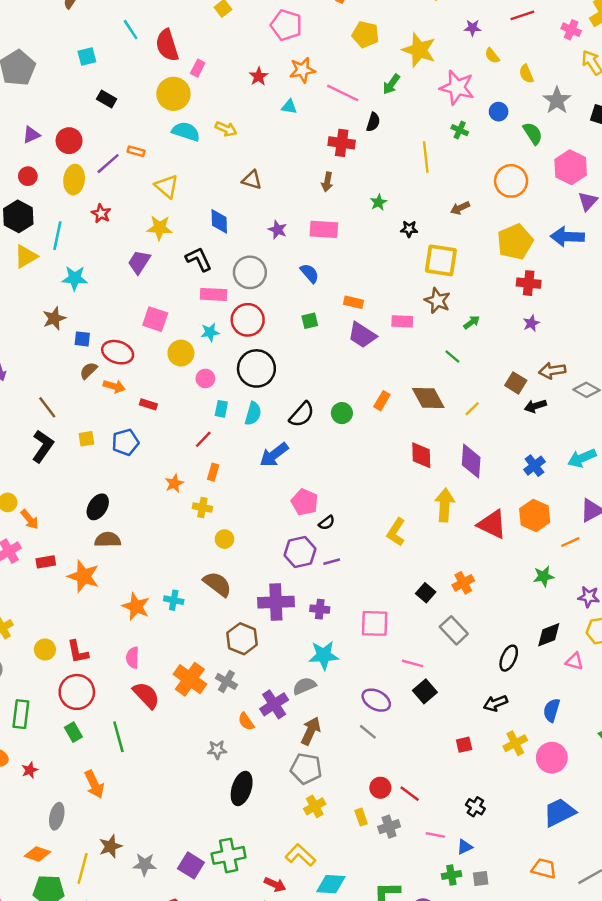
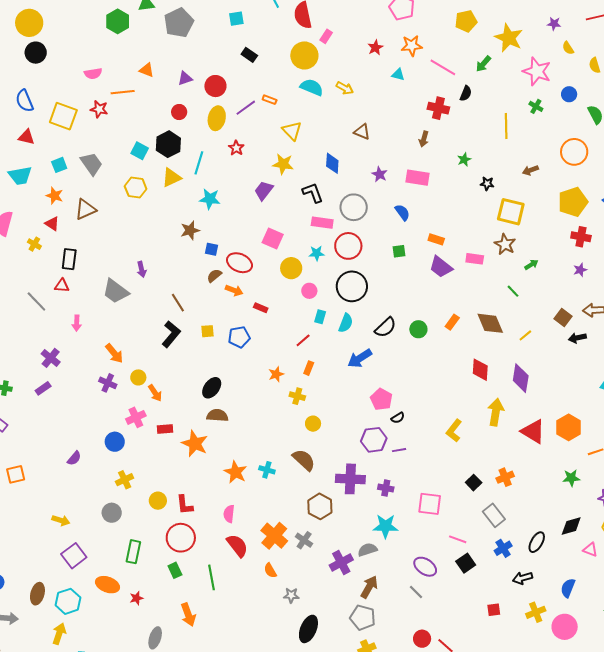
yellow pentagon: (365, 34) -> (466, 21), turned -30
blue cross: (534, 466) -> (503, 548), moved
orange semicircle: (246, 721) -> (270, 570), moved

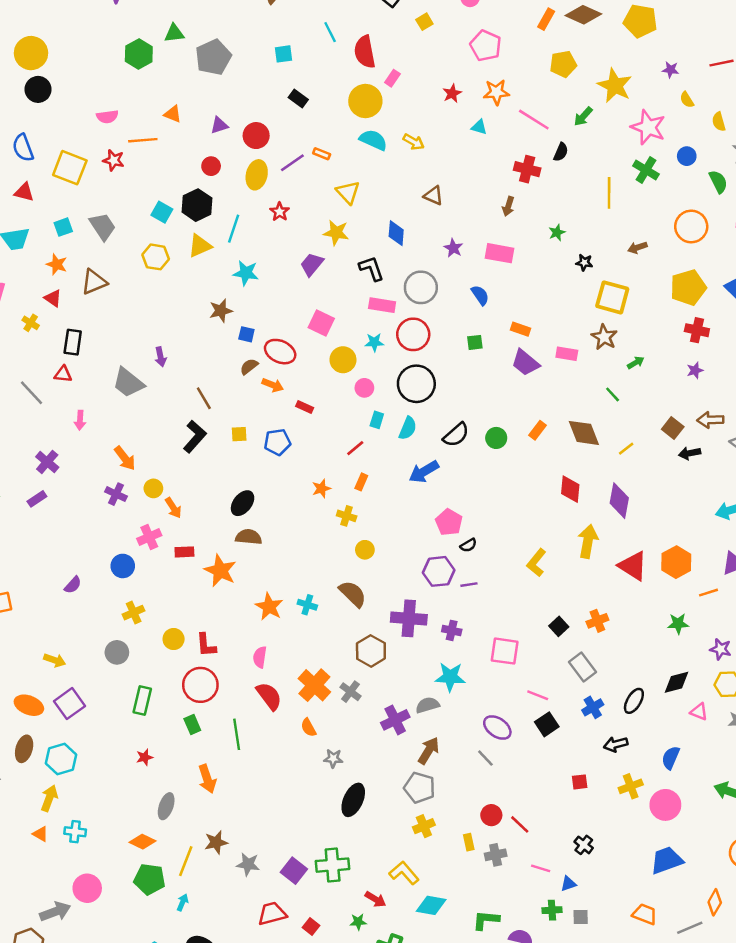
green cross: (536, 106) -> (646, 170), size x1.5
orange ellipse: (107, 585) -> (29, 705), moved

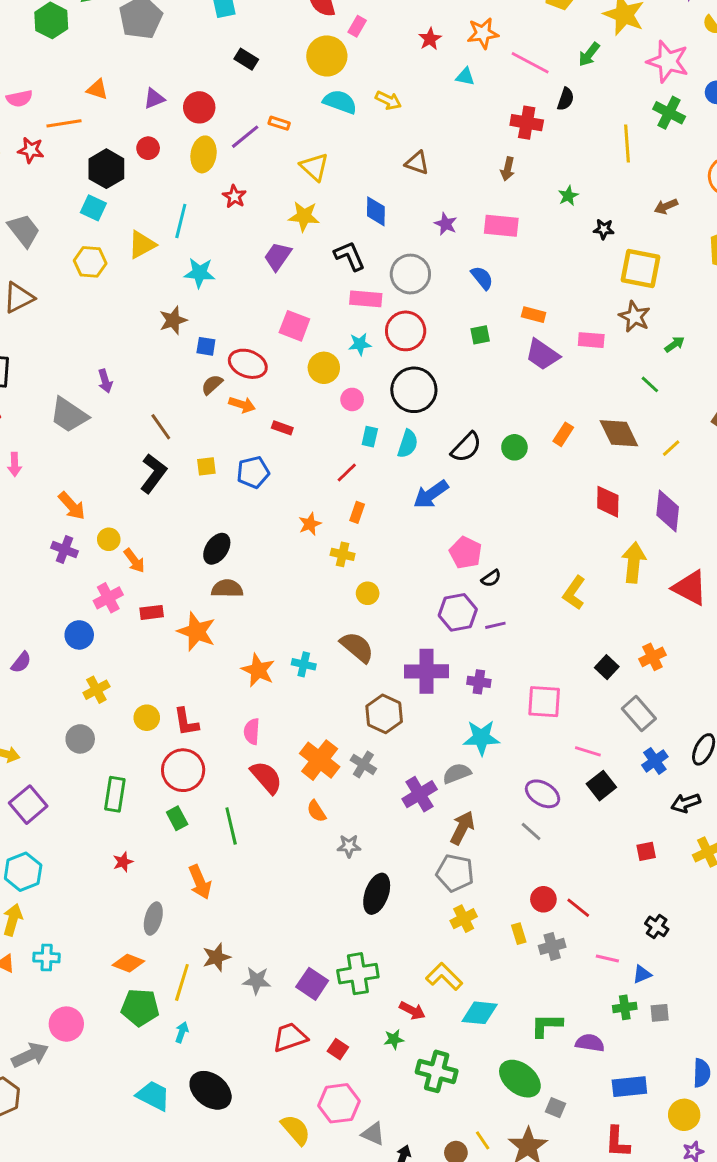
black hexagon: (197, 205) -> (106, 169), moved

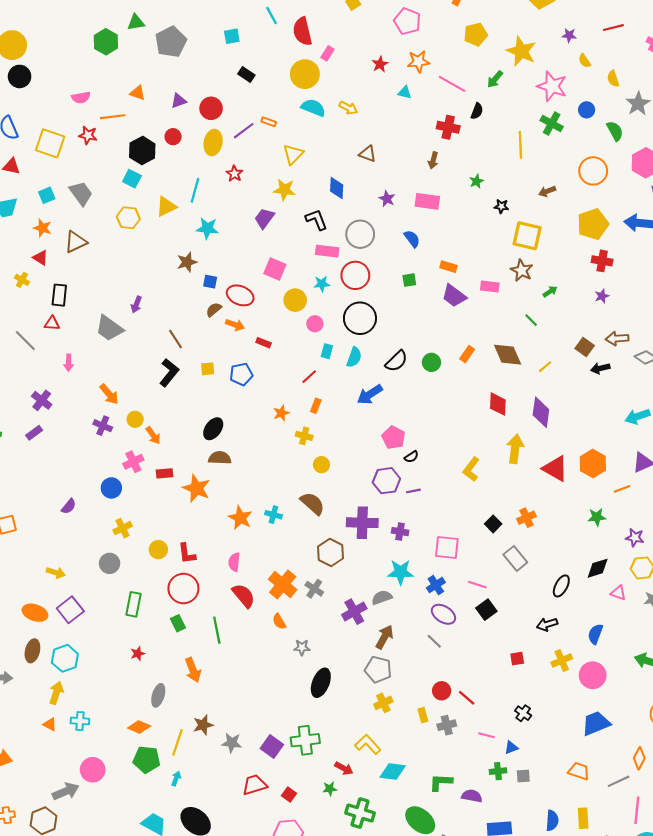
yellow triangle: (314, 167) -> (293, 154), turned 30
purple arrow: (105, 381) -> (136, 304), turned 35
blue cross: (655, 761) -> (436, 585), moved

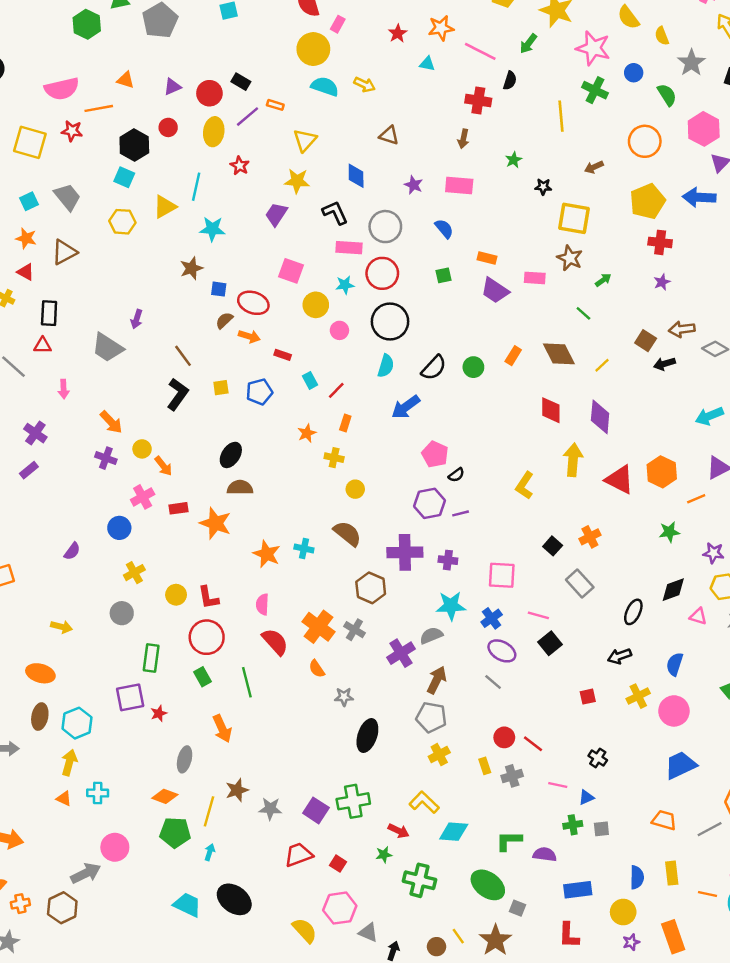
yellow semicircle: (585, 61) -> (628, 17), size x1.5
black rectangle: (246, 74) -> (241, 82), moved
pink semicircle: (81, 98) -> (62, 89), size x1.6
cyan rectangle: (327, 351) -> (310, 380), moved, turned -40
purple square: (70, 610) -> (130, 697), moved, turned 30

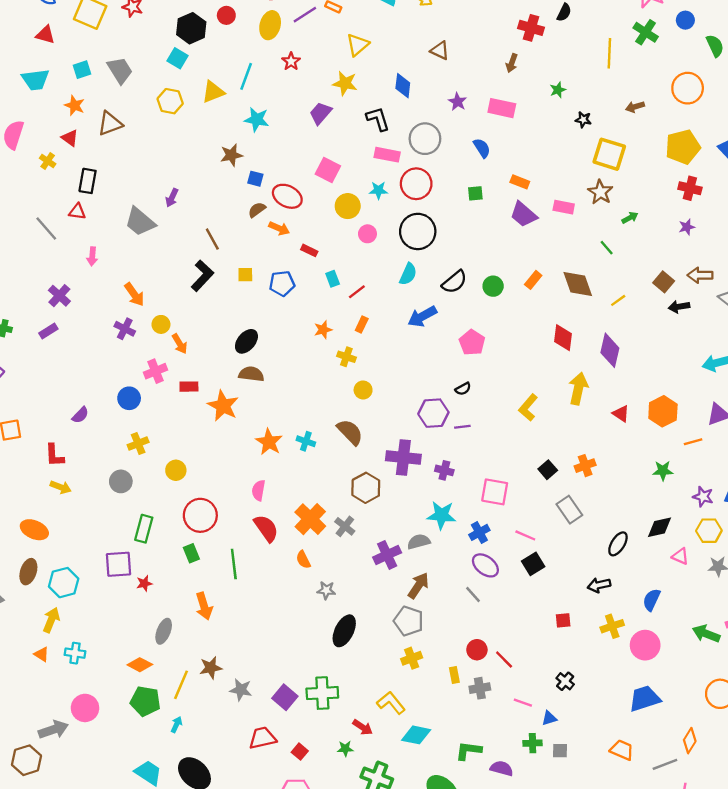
pink pentagon: (435, 454) -> (472, 343), moved
red triangle: (620, 480) -> (621, 414), size x0.6
red L-shape: (208, 598) -> (54, 455), moved

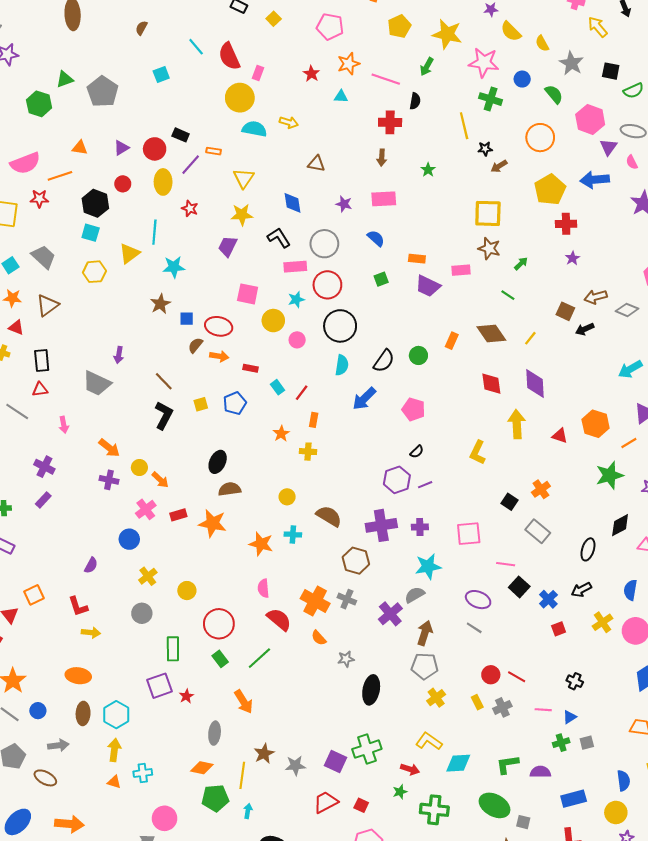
black star: (583, 120) -> (485, 149), moved
yellow circle: (363, 390) -> (287, 497), moved
green star: (663, 471) -> (610, 475), size x1.5
blue cross: (479, 532) -> (548, 599), moved
green line: (234, 564) -> (259, 658), turned 70

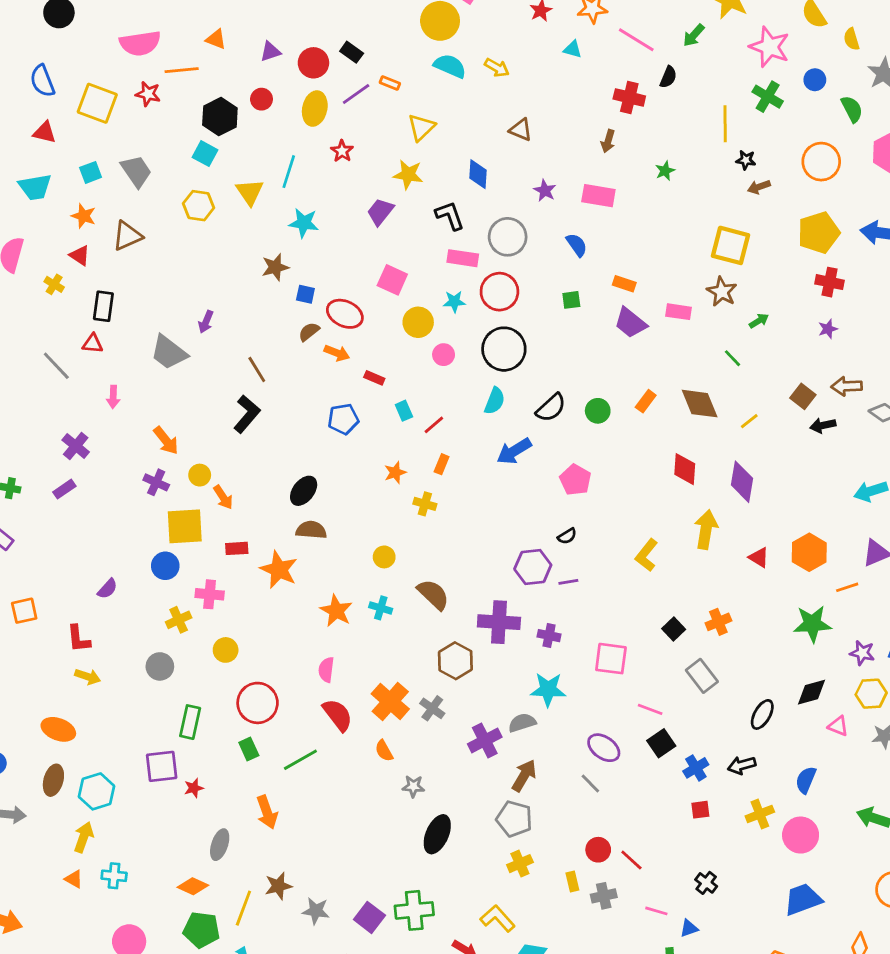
yellow triangle: (129, 253) -> (250, 192), turned -40
yellow square: (201, 404) -> (185, 526), moved, size x2.0
pink cross: (146, 509) -> (210, 594), moved, turned 30

